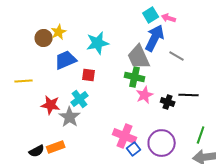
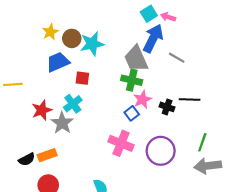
brown circle: (44, 38) -> (72, 38), moved
red star: (51, 105) -> (42, 110), turned -30
blue square: (134, 149) -> (132, 113), moved

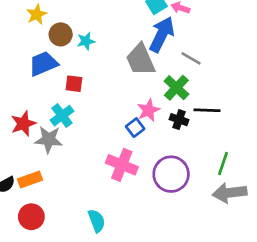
yellow star: (50, 32) -> (37, 14), moved
cyan star: (92, 44) -> (86, 41), size x0.6
green cross: (132, 80) -> (176, 88), moved, turned 30
gray star: (62, 123) -> (49, 140), turned -30

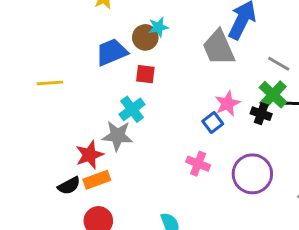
brown circle: (61, 34) -> (145, 37), moved
gray line: (191, 58) -> (279, 64), moved
green cross: (176, 88) -> (273, 95), moved
red star: (23, 124) -> (90, 155), moved
pink cross: (122, 165) -> (198, 164), size x0.7

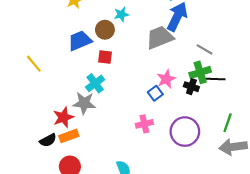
cyan star: (158, 27) -> (121, 14), moved
gray trapezoid: (219, 48) -> (160, 37), turned 92
yellow line: (50, 83) -> (34, 64), turned 54
green cross: (273, 95) -> (200, 72), turned 30
pink cross: (198, 164) -> (144, 124), turned -35

